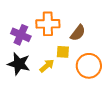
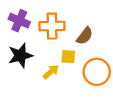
purple cross: (21, 35) -> (19, 21), moved
black star: (19, 64) -> (20, 55), moved, turned -30

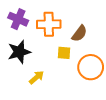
yellow arrow: (51, 72) -> (36, 77), moved

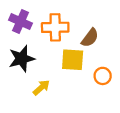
yellow square: (64, 53) -> (73, 60), size x1.5
orange circle: (91, 67) -> (103, 76), size x0.6

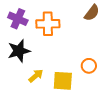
brown semicircle: (90, 38) -> (92, 13), moved
yellow square: (73, 60) -> (63, 81), moved

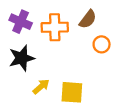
brown semicircle: (92, 13) -> (88, 19), moved
orange circle: (89, 66) -> (102, 44), moved

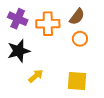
orange circle: (102, 44) -> (80, 39), moved
yellow square: (72, 92) -> (77, 81), moved

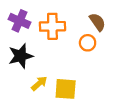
brown semicircle: (77, 17) -> (97, 22), moved, turned -72
yellow square: (77, 81) -> (66, 89), moved

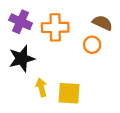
brown semicircle: (97, 22) -> (103, 23), turned -30
yellow arrow: (39, 83) -> (41, 87), turned -63

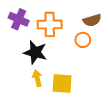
brown semicircle: (103, 23) -> (92, 20), turned 138
black star: (22, 59) -> (35, 52), moved, turned 30

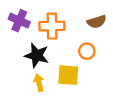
orange circle: (83, 40) -> (87, 51), moved
yellow square: (62, 83) -> (68, 75), moved

